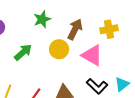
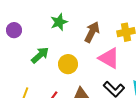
yellow circle: (59, 49) -> (68, 64), moved

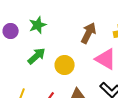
green star: (59, 22) -> (38, 25), moved

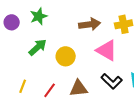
brown arrow: (89, 33) -> (90, 24), turned 55

